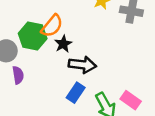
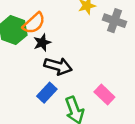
pink rectangle: (131, 100) -> (104, 95), moved

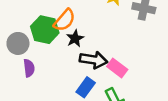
pink rectangle: (104, 95) -> (117, 68), moved

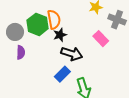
orange semicircle: (64, 20) -> (54, 19), turned -60
pink rectangle: (117, 68) -> (101, 39), moved

